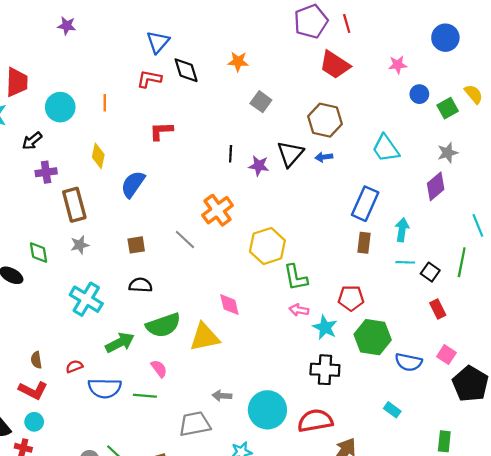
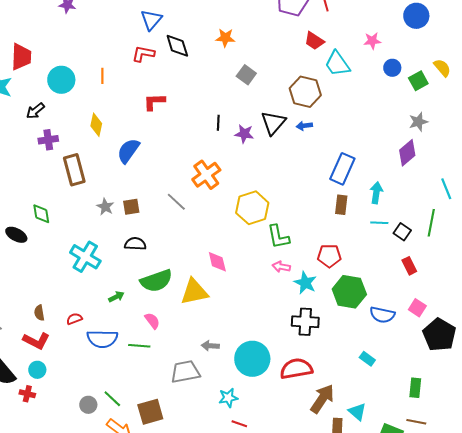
red trapezoid: (335, 65) -> (314, 41), size x0.7
cyan trapezoid: (386, 148) -> (337, 64), moved
gray star: (80, 245) -> (105, 207), moved, turned -30
green arrow: (120, 343) -> (116, 297), size x0.6

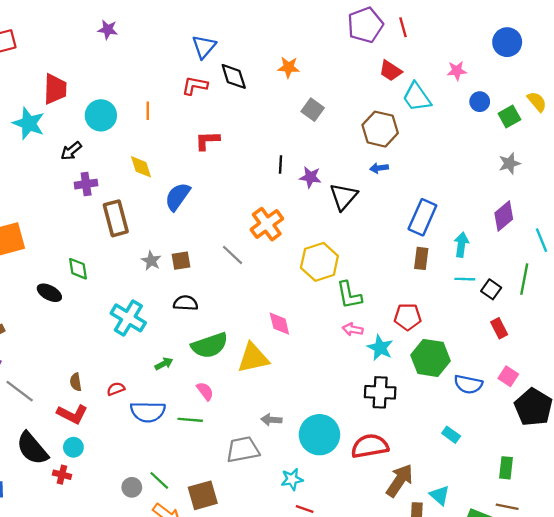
black triangle: (273, 123) -> (344, 197), moved
yellow diamond: (96, 125) -> (141, 167), turned -30
purple diamond: (407, 153) -> (504, 216), moved

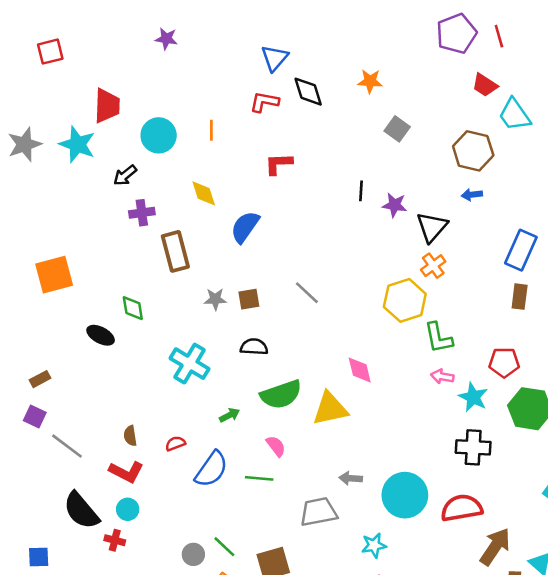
orange cross: (267, 224) -> (433, 266), moved, size x0.7
gray star: (151, 261) -> (215, 299), turned -30
blue semicircle: (148, 412) -> (211, 469), turned -56

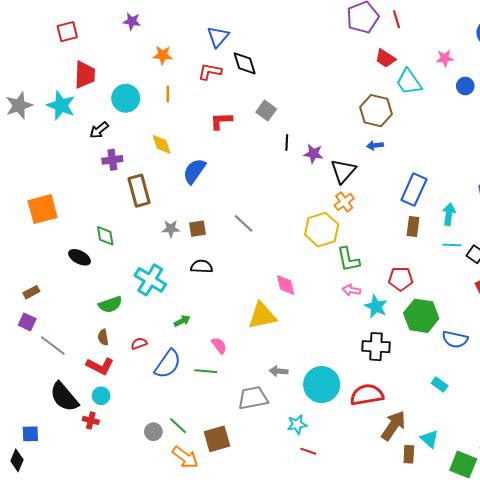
red square: (50, 52) -> (67, 32), moved
orange star: (370, 81) -> (163, 55), moved
gray square: (397, 129) -> (266, 111), moved
green semicircle: (281, 395) -> (110, 304), moved, size x0.7

